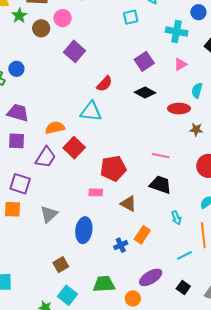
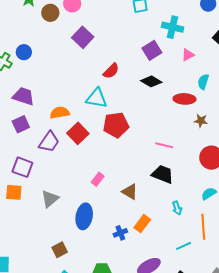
cyan cross: (177, 32) -> (173, 27), moved
purple square: (17, 141) -> (21, 124), turned -30
red pentagon: (113, 168) -> (116, 125), moved
pink rectangle: (96, 192) -> (98, 179), turned -56

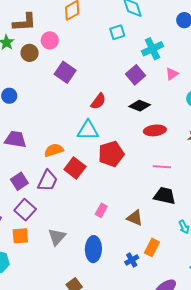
cyan cross: (173, 27) -> (152, 49), turned -30
red ellipse: (185, 99) -> (155, 130), moved
purple square: (21, 124) -> (19, 181), moved
purple square: (22, 167) -> (25, 210), turned 30

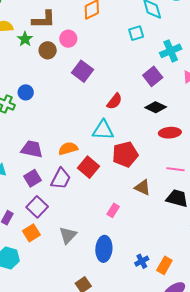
purple trapezoid: (15, 139) -> (32, 149), moved
brown triangle: (135, 218) -> (143, 188), moved
orange square: (20, 236) -> (31, 233), turned -30
orange rectangle: (152, 247) -> (164, 265), moved

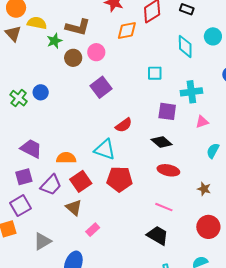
cyan square: (136, 33) -> (155, 73), moved
purple square: (153, 76) -> (167, 111), turned 30
brown triangle: (143, 188) -> (74, 208), moved

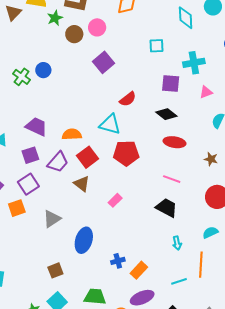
brown triangle: (13, 34) -> (13, 13), turned 30
pink rectangle: (93, 230) -> (115, 200), moved

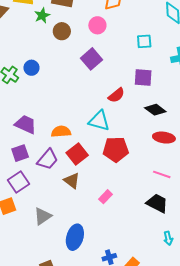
pink circle: (97, 27) -> (97, 25), moved
purple square: (171, 83) -> (143, 77), moved

